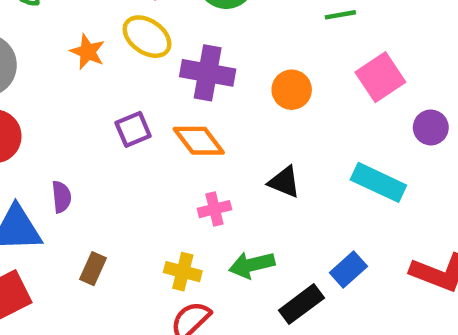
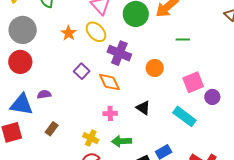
pink square: (380, 77) -> (193, 82), moved
purple square: (133, 129) -> (82, 71), turned -35
purple semicircle: (61, 197) -> (44, 94), turned -104

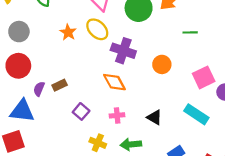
gray circle: (23, 30) -> (19, 32), size x0.7
purple square: (82, 71) -> (81, 111), moved
purple semicircle: (44, 94) -> (39, 89), moved, turned -56
black triangle: (143, 108) -> (154, 117), moved
brown rectangle: (52, 129) -> (60, 85), moved, turned 32

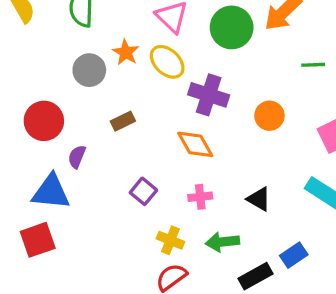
gray circle: (19, 32) -> (89, 70), moved
orange star: (68, 32) -> (126, 52), moved
brown rectangle: (60, 85) -> (123, 121), moved

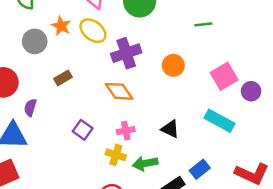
purple cross: (209, 95) -> (126, 53), turned -32
yellow cross: (170, 240) -> (116, 155), moved

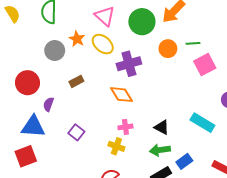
orange circle: (173, 65) -> (168, 49), moved
pink square: (224, 76) -> (205, 65), moved
purple square: (83, 130) -> (76, 132), moved
green arrow: (145, 163) -> (160, 150), moved

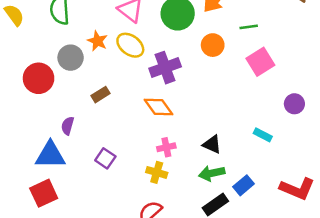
green line: (193, 43) -> (249, 27), moved
red circle: (28, 83) -> (39, 78), moved
cyan rectangle: (202, 123) -> (263, 135), size x0.6

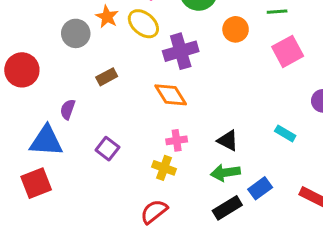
red circle: (39, 78) -> (22, 70), moved

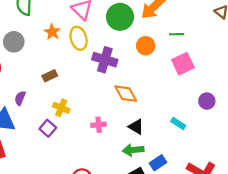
yellow ellipse: (143, 24) -> (79, 38), turned 30
gray circle: (76, 33) -> (14, 42), moved
purple cross: (181, 51) -> (105, 60), turned 30
orange diamond: (171, 95) -> (126, 94), moved
yellow cross: (164, 168) -> (61, 108), moved

